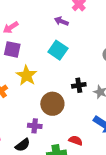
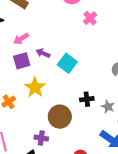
purple arrow: (61, 21) -> (43, 53), moved
purple square: (12, 49) -> (22, 61), turned -30

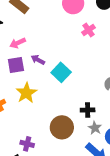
black cross: (87, 99) -> (88, 110), moved
gray star: (108, 107) -> (95, 128), moved
brown circle: (60, 117) -> (62, 127), moved

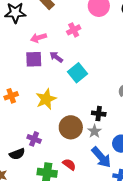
pink cross: (88, 30) -> (74, 30), moved
yellow star: (26, 93) -> (46, 99), moved
gray star: (95, 128) -> (94, 131), moved

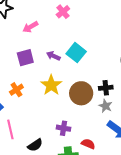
purple arrow: (56, 57) -> (53, 56), moved
purple square: (34, 59) -> (25, 58), moved
brown circle: (71, 127) -> (81, 93), moved
purple cross: (34, 139) -> (64, 128), moved

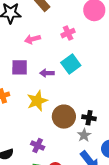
cyan square: (76, 53) -> (71, 64), moved
purple arrow: (53, 56) -> (47, 73), turned -40

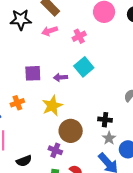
pink arrow: (32, 39) -> (50, 31), moved
brown circle: (64, 117) -> (71, 131), moved
gray star: (84, 135) -> (109, 138), moved

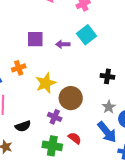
yellow star: (52, 106) -> (46, 83), moved
black cross: (105, 120) -> (107, 76), moved

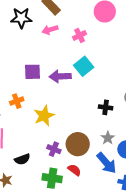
purple arrow: (63, 44) -> (60, 76), size x1.5
brown circle: (71, 98) -> (78, 144), moved

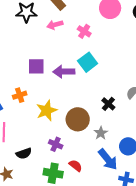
pink cross: (80, 35) -> (84, 31), turned -32
black cross: (106, 107) -> (108, 104), turned 32
gray star: (108, 138) -> (101, 133), moved
brown circle: (78, 144) -> (78, 119), moved

